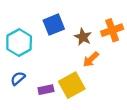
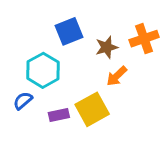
brown star: (83, 37) -> (107, 47), turned 30
cyan hexagon: (19, 43) -> (43, 70), moved

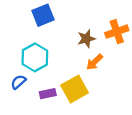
blue square: (69, 31) -> (43, 15), moved

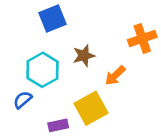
brown star: (86, 39) -> (84, 56), moved
purple rectangle: (48, 94) -> (58, 125), moved

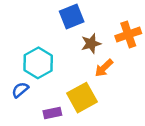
blue square: (52, 19) -> (72, 17), moved
brown star: (84, 56) -> (91, 44), moved

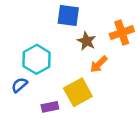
blue square: (72, 17) -> (68, 15), turned 30
brown star: (91, 44) -> (86, 41), turned -30

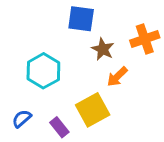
blue semicircle: (19, 85) -> (22, 119), moved
purple rectangle: (50, 107) -> (59, 127), turned 63

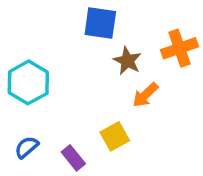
cyan hexagon: (43, 71) -> (28, 82), moved
yellow square: (93, 110) -> (115, 136), size x0.7

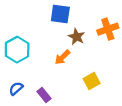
orange arrow: (145, 95) -> (62, 57), moved
yellow square: (115, 136) -> (92, 81), moved

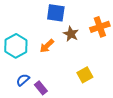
orange arrow: (62, 57) -> (47, 46), moved
blue semicircle: (16, 89) -> (23, 80), moved

